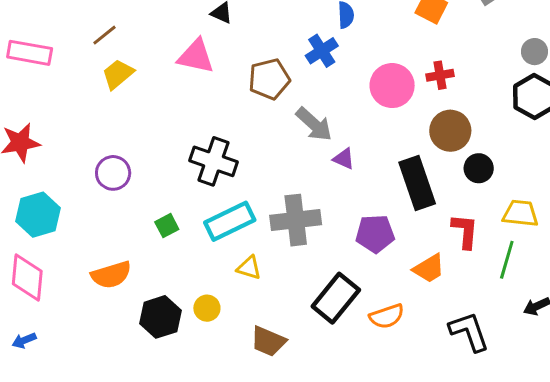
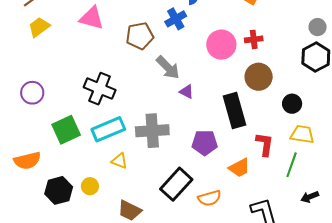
black circle: (479, 168) -> (292, 104), moved
green square: (167, 226) -> (66, 130), size x1.8

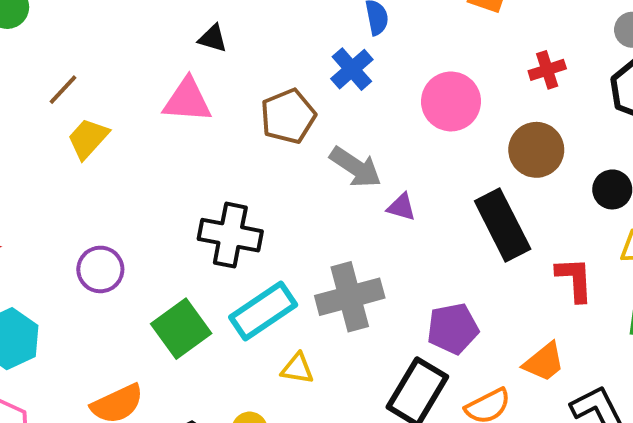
red cross: (254, 39) -> (547, 70), moved
purple pentagon: (205, 143) -> (453, 329), moved
orange trapezoid: (239, 168) -> (544, 362), moved

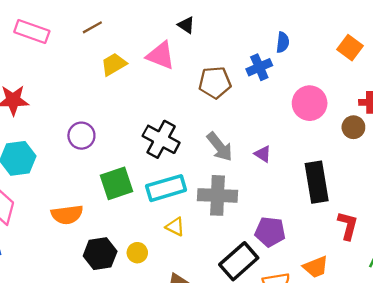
yellow trapezoid: (88, 138) -> (114, 64), moved
brown circle: (536, 150) -> (353, 127), moved, size x0.7
gray arrow: (356, 167) -> (220, 147), moved

